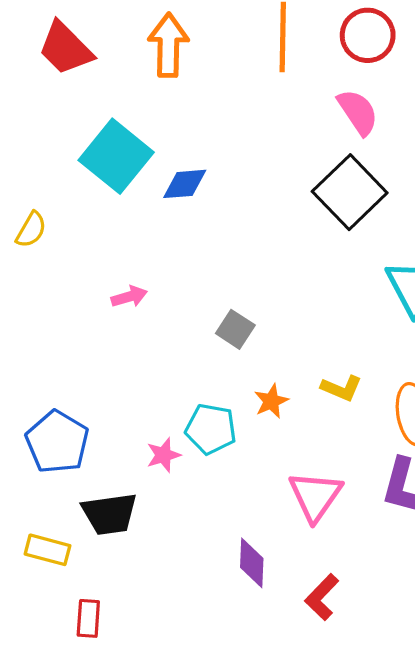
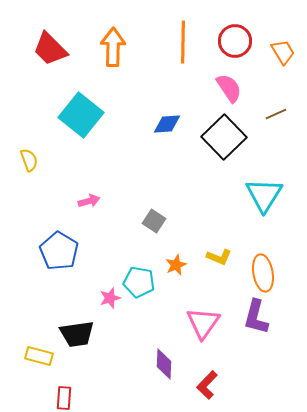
blue diamond: (185, 184) -> (167, 124), moved
yellow semicircle: (31, 230) -> (29, 160), turned -50
blue pentagon: (57, 442) -> (59, 251), moved

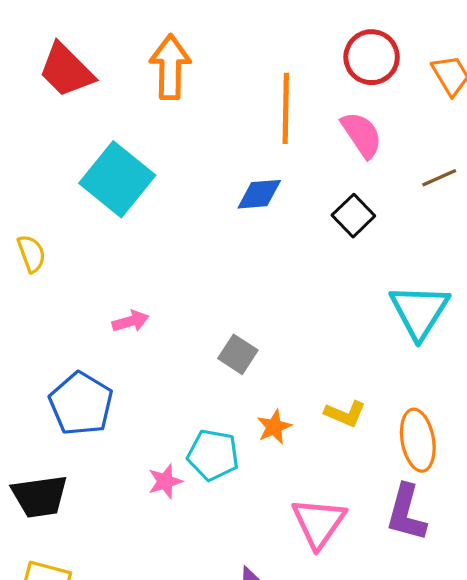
orange line: (183, 42) -> (286, 108), moved
black square: (224, 137) -> (353, 216), size x0.6
black trapezoid: (77, 334) -> (40, 496), moved

